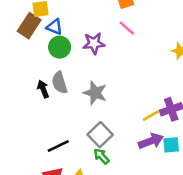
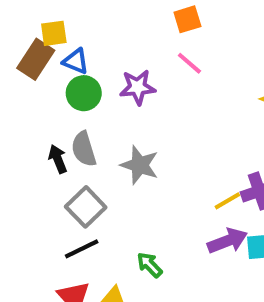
gray square: (100, 135) -> (86, 207), moved

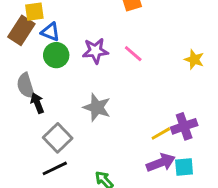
pink line: (189, 63) -> (133, 54), moved
gray semicircle: (84, 149) -> (26, 86), moved

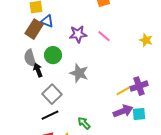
brown rectangle: (21, 30) -> (34, 29), moved
green circle: (56, 55) -> (53, 55), moved

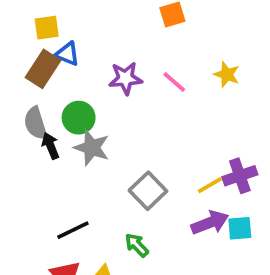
yellow star: (146, 40) -> (227, 75), moved
gray star: (79, 73) -> (92, 148), moved
gray square: (52, 94) -> (148, 191), moved

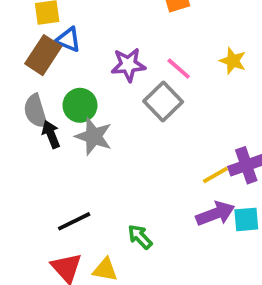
gray square: (148, 191) -> (163, 101), moved

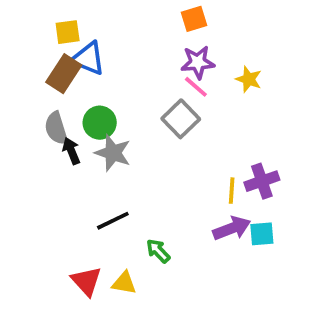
blue triangle: (68, 40) -> (88, 58), size x1.4
purple star: (128, 65) -> (198, 62), moved
yellow line: (215, 175) -> (232, 191), turned -56
black line: (74, 221) -> (113, 221), moved

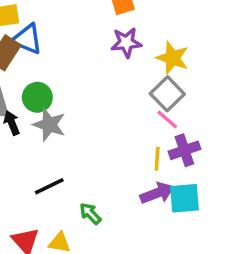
yellow star: (249, 79) -> (172, 58), size x1.4
pink line: (196, 87) -> (167, 120), moved
gray square: (181, 119) -> (167, 94), moved
cyan square: (262, 234) -> (184, 198), size x1.4

